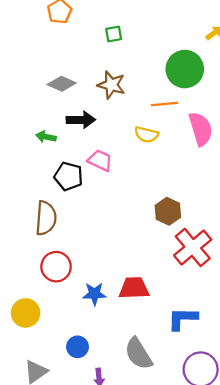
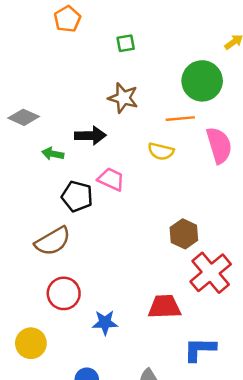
gray diamond: (62, 84) -> (24, 117), moved
brown semicircle: (46, 218) -> (53, 241), turned 56
red trapezoid: (134, 288) -> (164, 307), moved

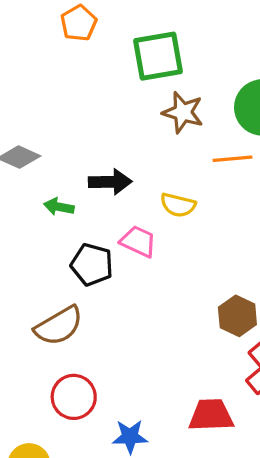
green square: (126, 43) -> (158, 56), size x2.0
brown star: (123, 98) -> (183, 112), moved
yellow semicircle: (161, 151) -> (178, 205), moved

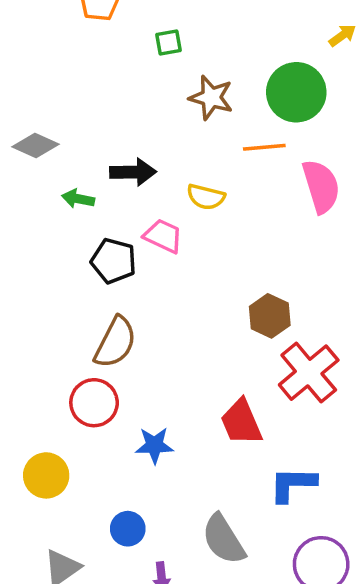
green square: (158, 56) -> (169, 43), moved, size x0.5
brown semicircle: (59, 326) -> (115, 342), moved, turned -33
red trapezoid: (211, 415) -> (241, 422), turned -111

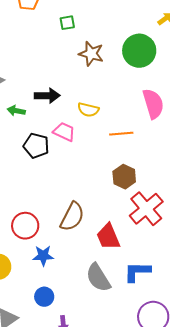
orange line: (264, 147) -> (121, 134), moved
brown semicircle: (115, 342) -> (72, 217), moved
blue star: (154, 445) -> (43, 256), moved
gray semicircle: (224, 539) -> (98, 278), moved

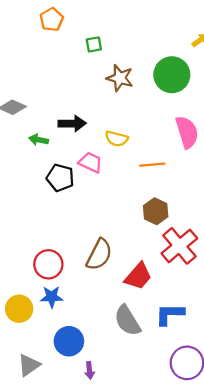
red trapezoid: (108, 237) -> (138, 276), turned -116
blue star: (43, 256) -> (52, 297), moved
blue circle: (44, 297) -> (69, 341), size x1.4

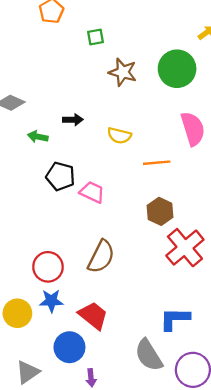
black arrow: (72, 123) -> (73, 120), size x0.7
pink trapezoid: (91, 162) -> (92, 192), moved
red trapezoid: (138, 276) -> (93, 316), moved, turned -92
gray semicircle: (127, 321) -> (149, 355), moved

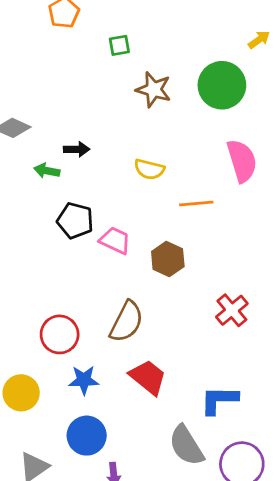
black arrow: (73, 120) -> (77, 149), moved
brown hexagon: (160, 211) -> (168, 259), moved
red cross: (185, 248) -> (232, 310), size x0.7
blue star: (51, 301) -> (84, 380), moved
red trapezoid: (93, 316) -> (148, 377), moved

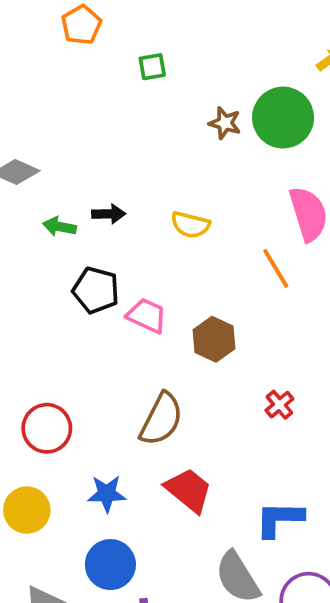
brown star: (154, 90) -> (225, 123), moved, size x0.7
black arrow: (77, 149) -> (109, 214), moved
orange line: (196, 203) -> (276, 268), moved, turned 64
red cross: (232, 310) -> (279, 405), moved, size x0.7
red circle: (60, 334) -> (47, 428), moved

